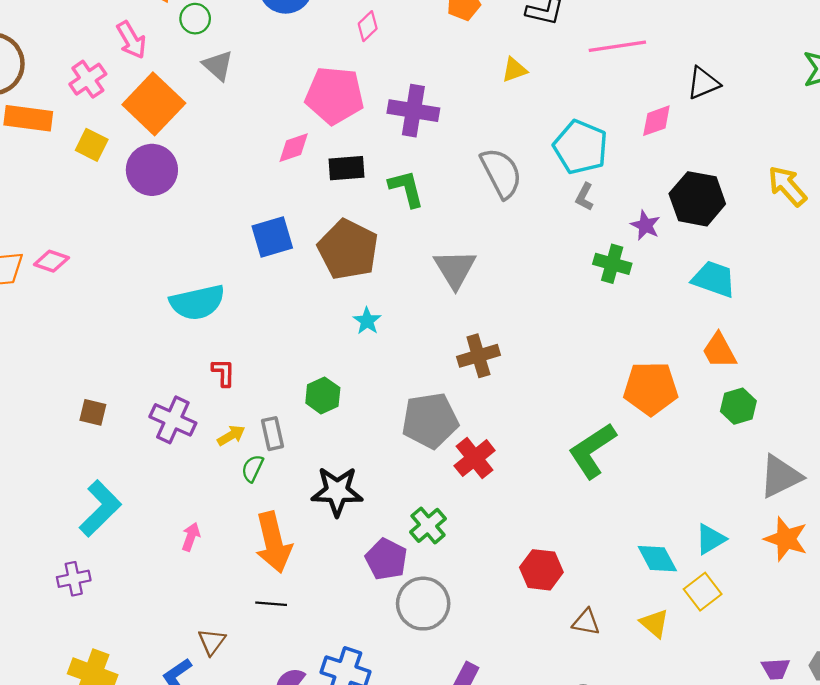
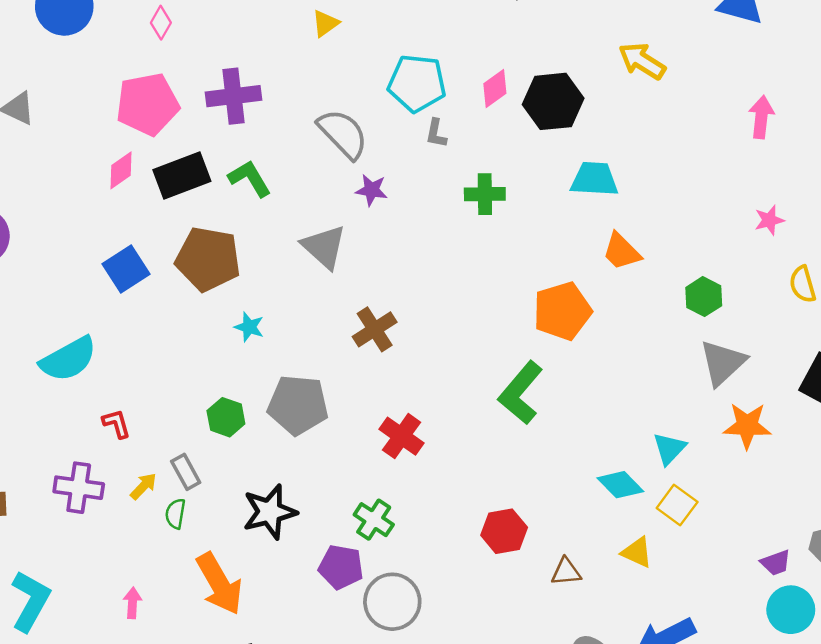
pink diamond: (656, 121) -> (495, 88), moved
black rectangle: (346, 168) -> (182, 176), size x1.4
purple star: (645, 225) -> (371, 190), moved
green hexagon: (738, 406) -> (704, 297), moved
gray pentagon: (430, 421) -> (298, 405), moved, turned 30

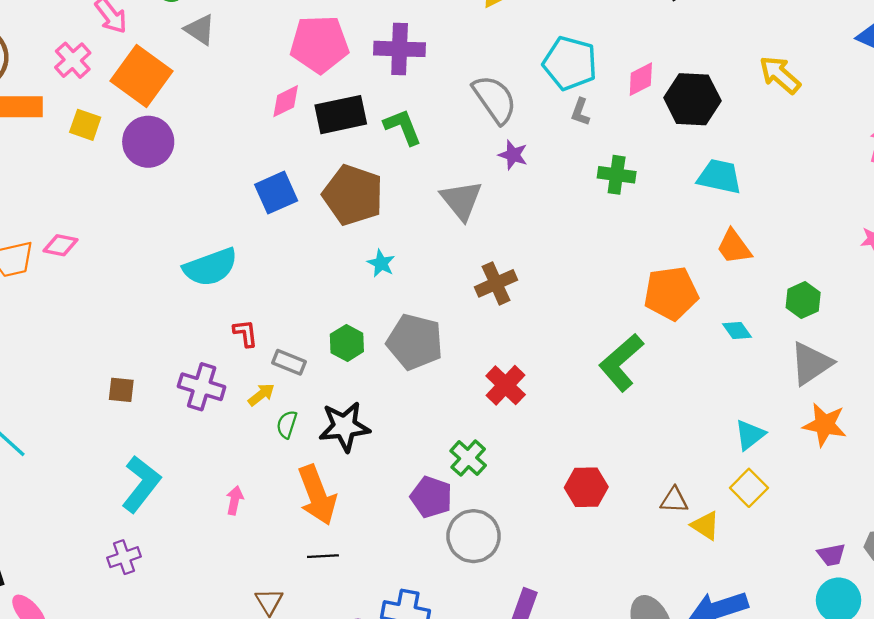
gray rectangle: (186, 472) -> (289, 362), moved, turned -48
cyan diamond: (620, 485) -> (737, 331), moved, size x0.7
black star: (270, 512) -> (344, 427), moved
brown triangle: (566, 572) -> (674, 500), moved

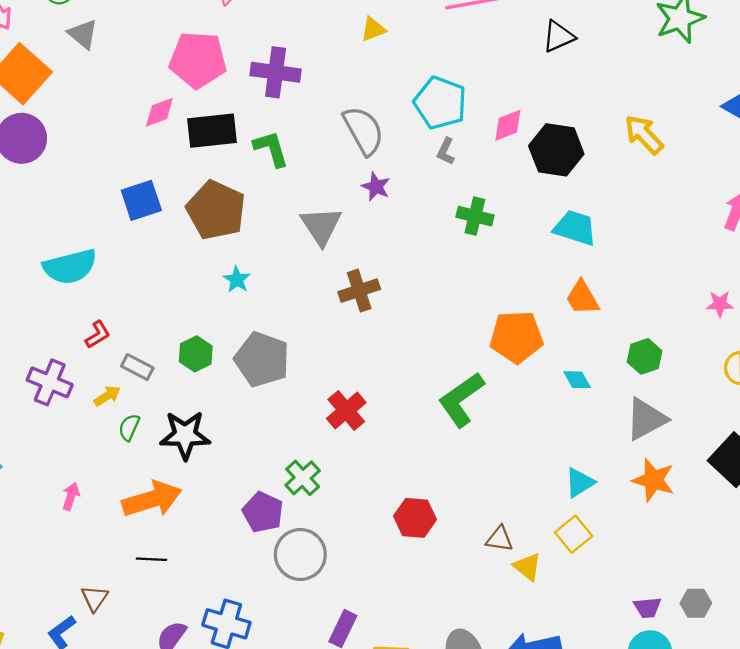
brown cross: (496, 283) -> (359, 291), moved
red L-shape: (245, 333) -> (98, 335), turned 60
orange arrow: (317, 495) -> (152, 499), turned -92

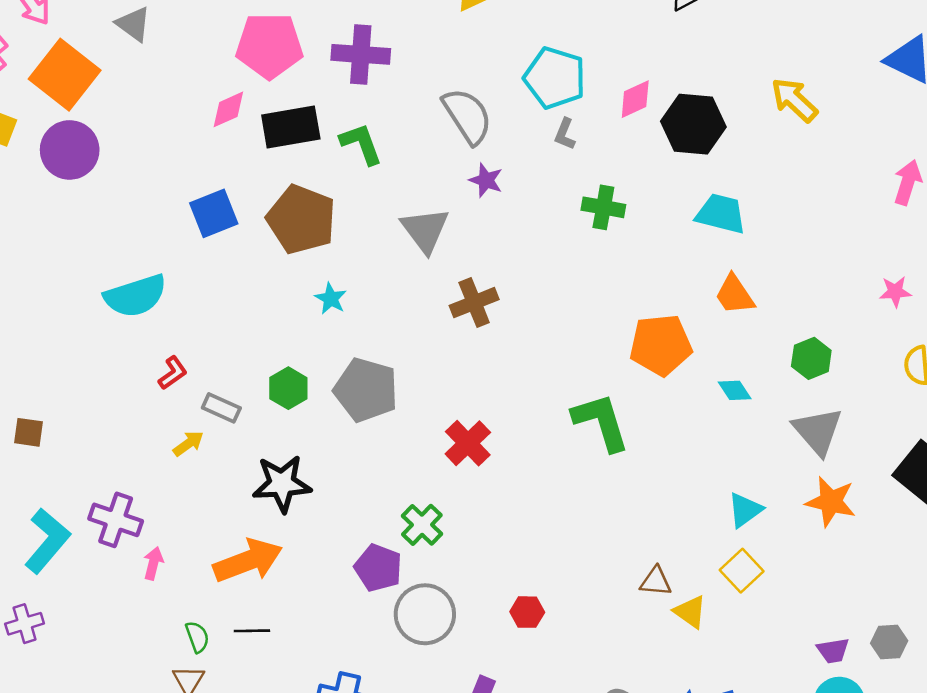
purple cross: (50, 382) -> (116, 520), moved
green L-shape: (461, 400) -> (601, 422), turned 112
gray triangle: (646, 419) -> (818, 431), turned -39
green semicircle: (129, 427) -> (197, 637), moved, turned 140
red hexagon: (415, 518) -> (527, 612), moved, size x0.7

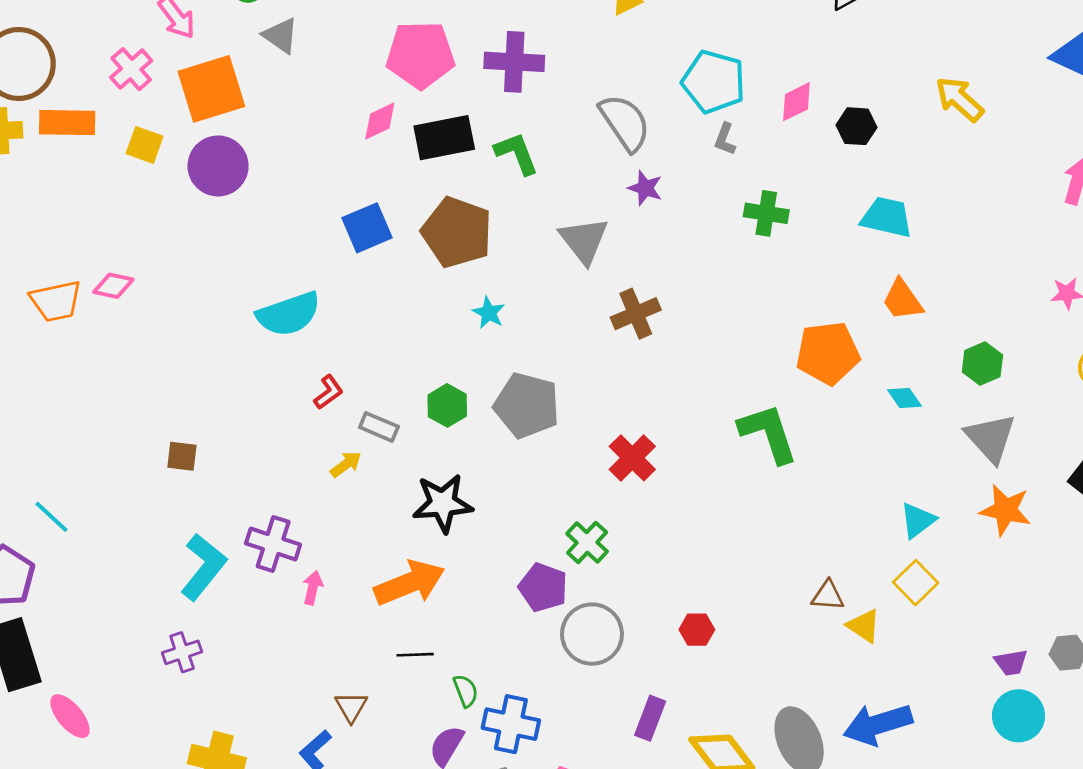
orange square: (65, 75) -> (211, 89), turned 36
black hexagon: (693, 124) -> (857, 126), size x0.6
green semicircle: (197, 637) -> (466, 691), moved

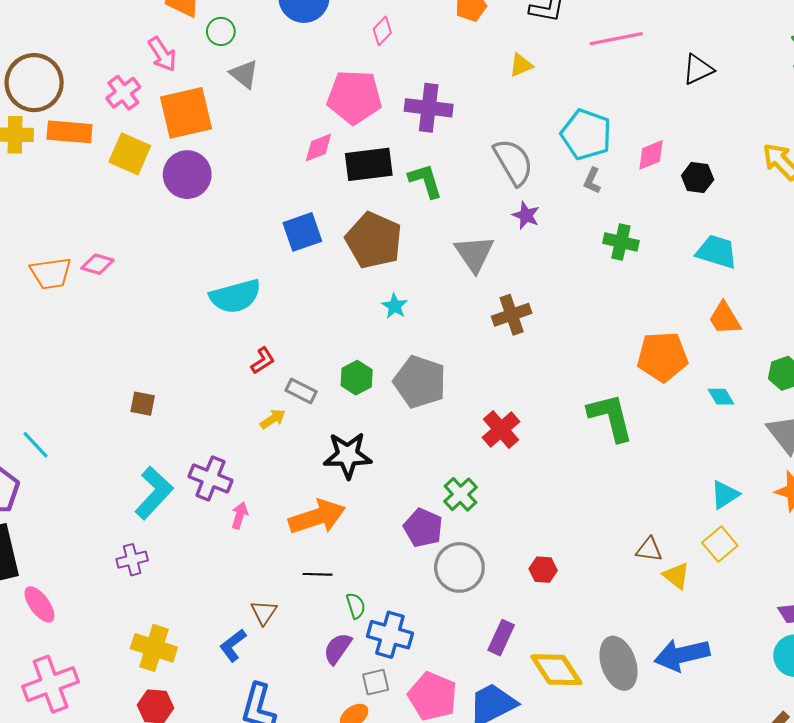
yellow square: (145, 145) -> (130, 154), size x1.4

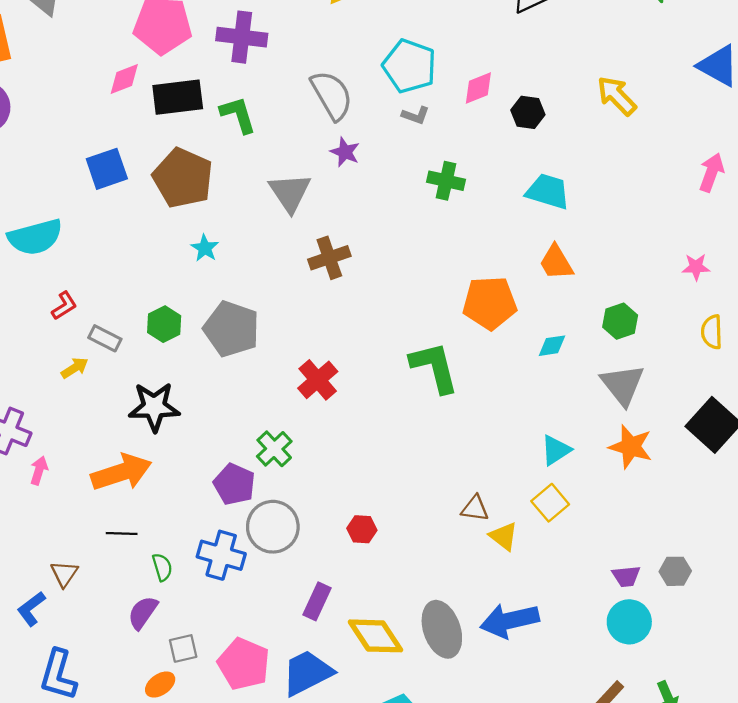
gray L-shape: (592, 181) -> (416, 115), turned -95
cyan diamond: (721, 397) -> (552, 346), turned -68
blue cross: (390, 635) -> (221, 555), moved

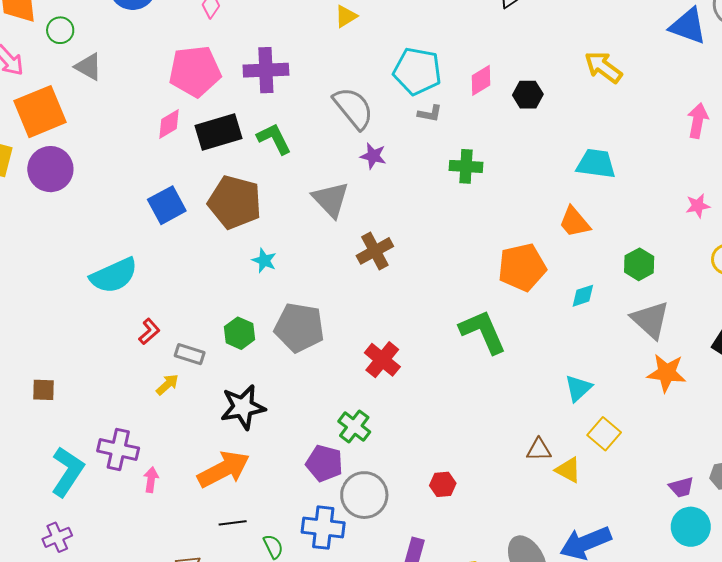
cyan trapezoid: (548, 191) -> (596, 164), moved
cyan triangle: (556, 450) -> (578, 388), moved

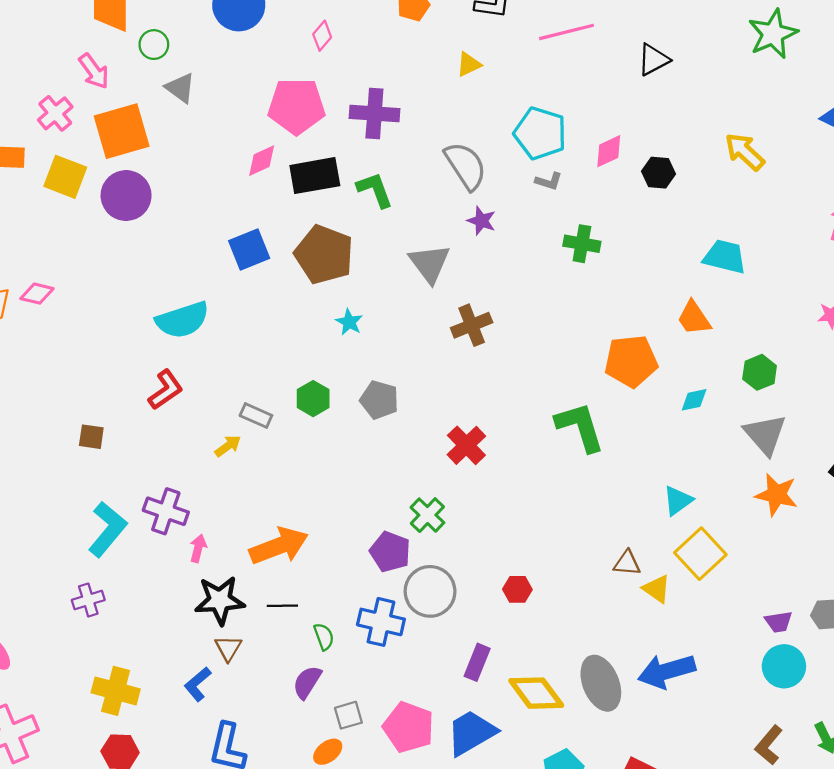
gray pentagon: (299, 328) -> (379, 400), size x0.7
red L-shape: (149, 331) -> (166, 390), moved, size x1.4
black star: (243, 407) -> (220, 600), moved
yellow square: (604, 434) -> (700, 554), size x1.4

